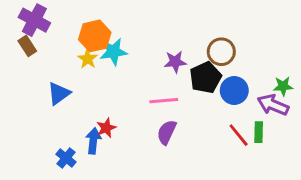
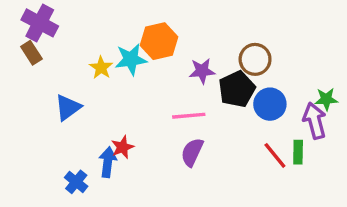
orange hexagon: (95, 36) -> (159, 41), moved
purple arrow: (273, 105) -> (315, 121), turned 52

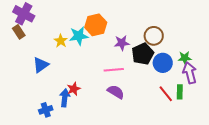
green star: (326, 99) -> (185, 58), moved
purple semicircle: (192, 152) -> (116, 92), turned 96
blue cross: (76, 182) -> (46, 110), turned 32

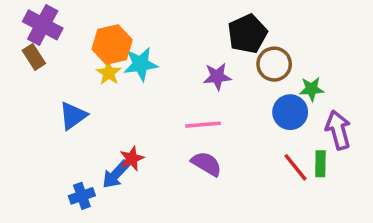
orange hexagon: (96, 25) -> (112, 44), moved
black pentagon: (143, 54) -> (247, 34), moved
green star: (185, 58) -> (312, 89), moved
blue arrow: (65, 98) -> (116, 174), turned -144

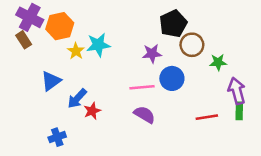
orange hexagon: (112, 44) -> (60, 26), moved
blue circle: (290, 112) -> (172, 78), moved
green rectangle: (320, 164) -> (239, 111), moved
red line: (295, 167) -> (207, 117), turned -60
blue arrow: (116, 174) -> (77, 98), moved

